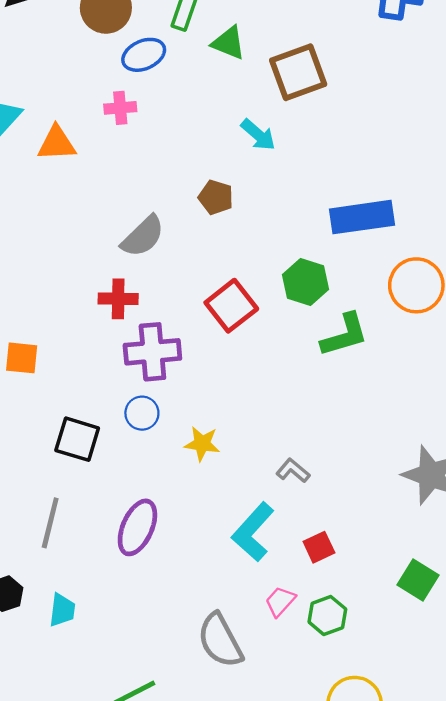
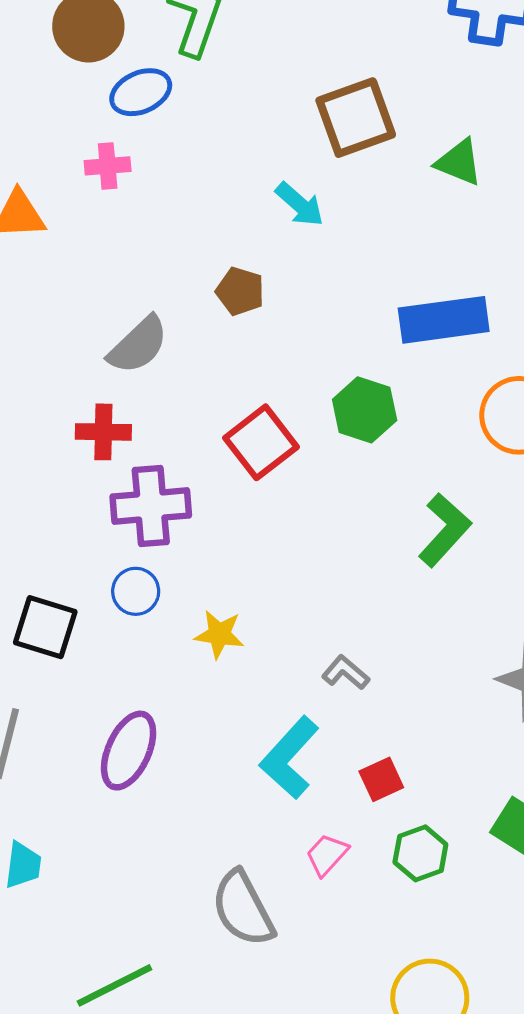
green triangle: (229, 43) -> (459, 162), moved
green L-shape: (345, 335) -> (445, 530), moved, turned -32
green hexagon: (327, 615) -> (420, 853), moved

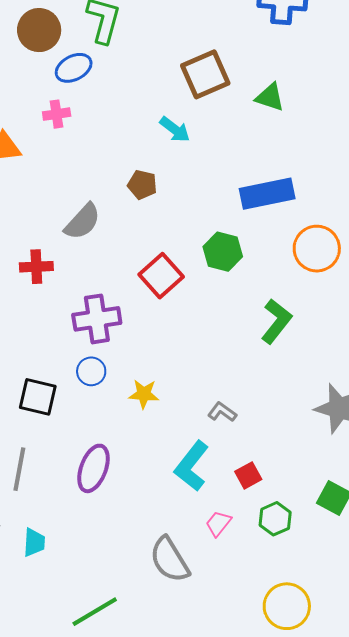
red cross: (103, 432) -> (36, 267), moved

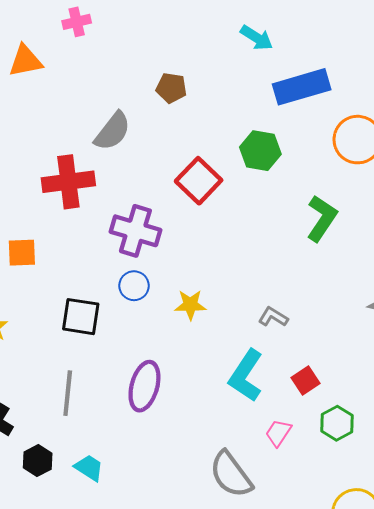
cyan arrow: (175, 129) -> (257, 38), moved
red cross: (36, 267) -> (68, 182), size x1.5
purple cross: (97, 319) -> (135, 231), turned 30
cyan trapezoid: (34, 542) -> (89, 468), turned -56

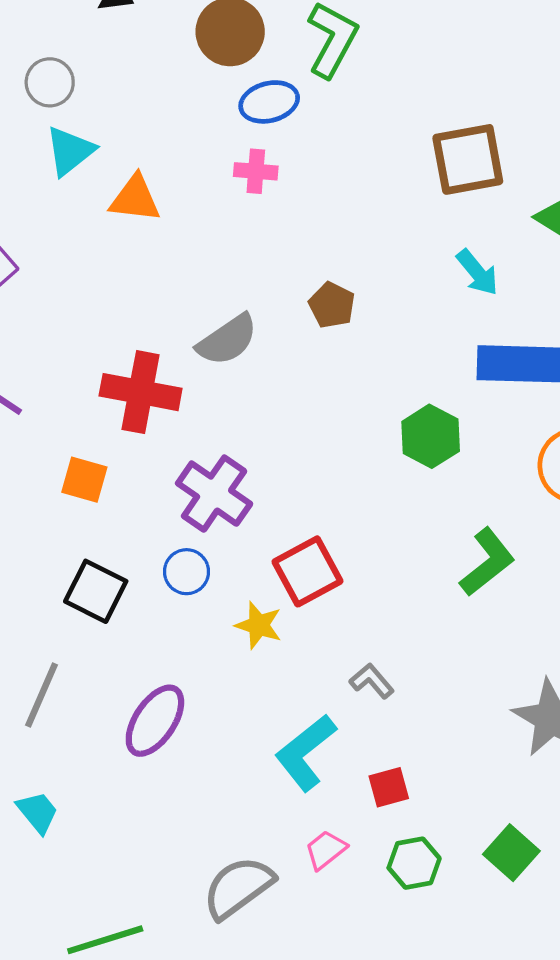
pink cross: (77, 22) -> (256, 171), moved
red square: (199, 181) -> (307, 571), moved
orange square: (22, 253) -> (84, 480), moved
gray semicircle: (231, 474) -> (238, 887), turned 72

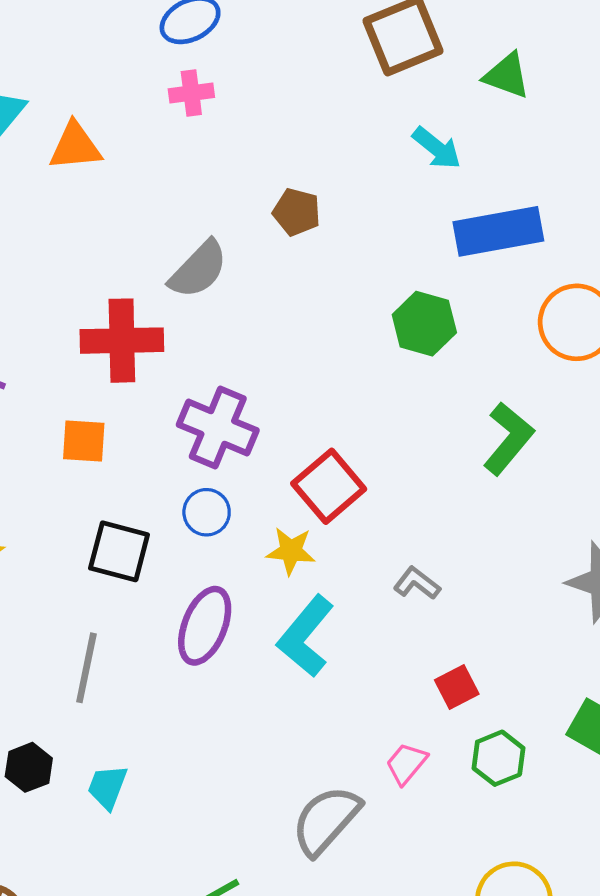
purple ellipse: (155, 721) -> (205, 626), moved
cyan L-shape: (305, 752) -> (306, 636), moved
cyan trapezoid: (38, 812) -> (107, 787), turned -108

